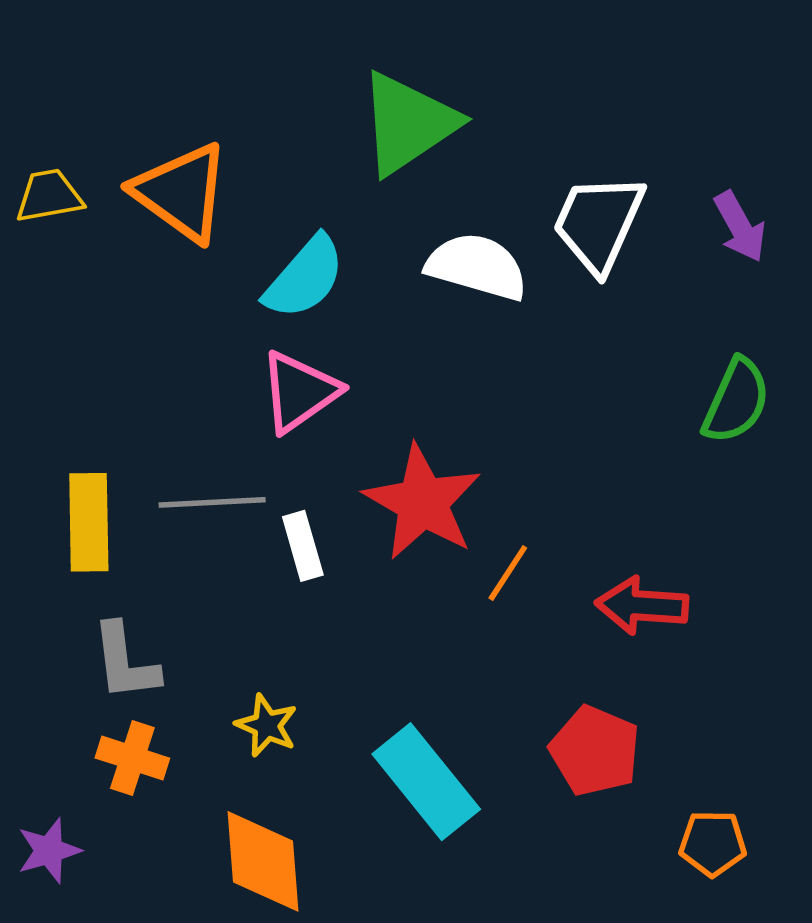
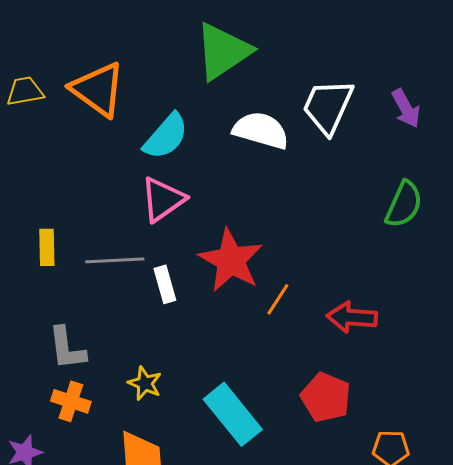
yellow rectangle: (89, 522) -> (47, 247), moved, size x0.7

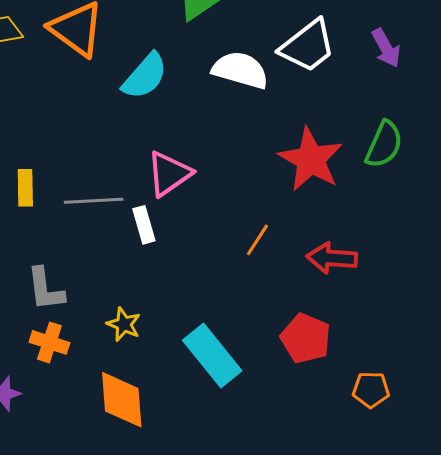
white trapezoid: (328, 106) -> (308, 46), turned -152
pink triangle: (163, 199) -> (169, 174), moved
red star: (231, 260) -> (311, 160), moved

